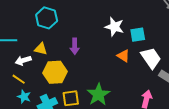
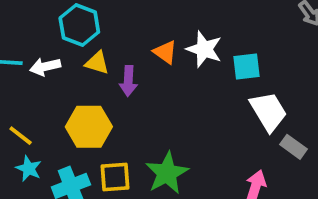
yellow triangle: (41, 49) -> (97, 63), moved
orange triangle: (123, 56) -> (165, 52), moved
white arrow: (23, 60) -> (45, 67), moved

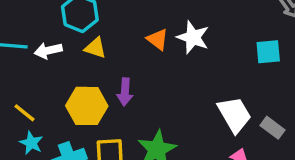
cyan square: (246, 66) -> (268, 52), moved
purple arrow: (128, 81) -> (125, 92), moved
white trapezoid: (268, 111) -> (234, 115), moved

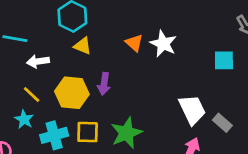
white arrow: (48, 51) -> (38, 61), moved
yellow line: (25, 113) -> (32, 95), moved

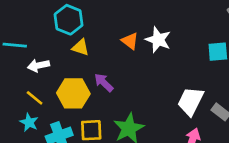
purple arrow: (104, 84) -> (104, 83), turned 130
white trapezoid: (192, 110) -> (191, 101), turned -124

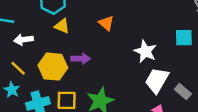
white star: (158, 40) -> (145, 51), moved
purple arrow: (104, 83) -> (81, 59), turned 132

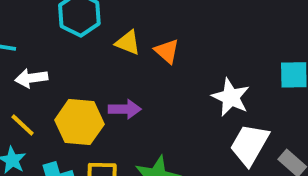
yellow triangle: (62, 26) -> (128, 43), moved

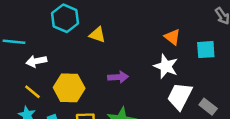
orange triangle: (167, 51) -> (172, 37), moved
purple arrow: (125, 109) -> (118, 77), moved

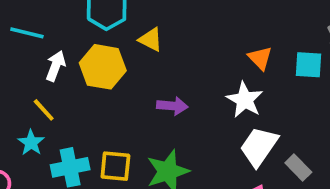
cyan square: (206, 50) -> (309, 65), moved
white arrow: (36, 61) -> (56, 66), turned 114
yellow hexagon: (69, 88) -> (103, 67), moved

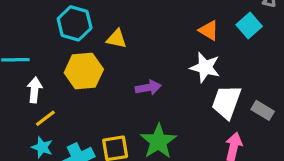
cyan square: (309, 65) -> (249, 26), turned -30
white arrow: (56, 66) -> (35, 90), moved
yellow line: (44, 110) -> (45, 118), turned -70

